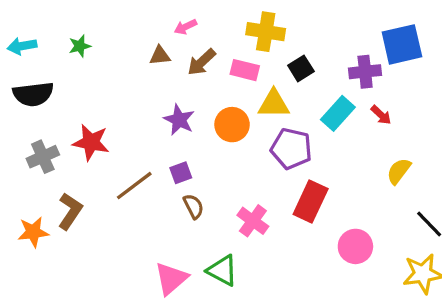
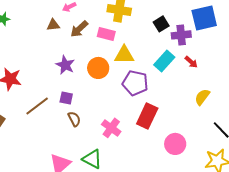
black square: (301, 68) -> (161, 24), moved
purple square: (181, 173) -> (66, 98), turned 32

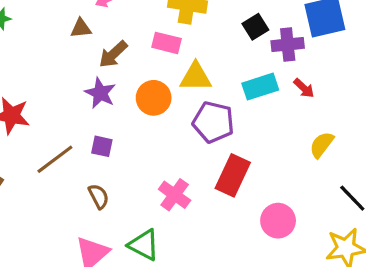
brown arrow: (79, 29) -> (113, 54), moved
cyan rectangle: (164, 61) -> (260, 87), turned 30
brown semicircle: (74, 119) -> (99, 196), moved

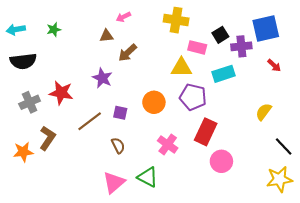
pink rectangle: (167, 43) -> (197, 47), moved
red arrow: (304, 88) -> (274, 65), moved
purple star: (100, 93) -> (102, 78), moved
orange circle: (154, 98) -> (154, 102), moved
pink circle: (278, 221) -> (221, 161), moved

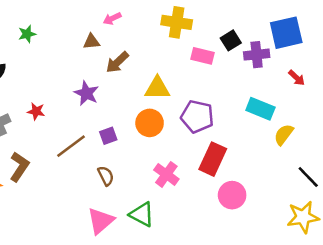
yellow triangle: (181, 67) -> (157, 88), moved
cyan rectangle: (224, 74) -> (260, 109), moved, turned 40
red star: (61, 93) -> (36, 111), size x0.6
purple square: (120, 113) -> (108, 136), turned -32

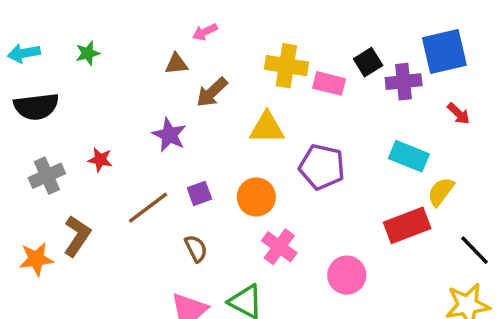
yellow cross: (177, 22) -> (286, 66), moved
orange circle: (150, 123) -> (256, 197), moved
red rectangle: (213, 159) -> (407, 225), moved, turned 44
pink circle: (232, 195) -> (347, 275), moved

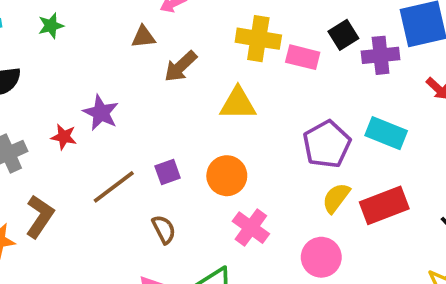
purple star: (169, 135) -> (101, 113), moved
purple pentagon: (322, 167) -> (327, 144), moved, turned 30
yellow semicircle: (441, 192) -> (336, 198), moved

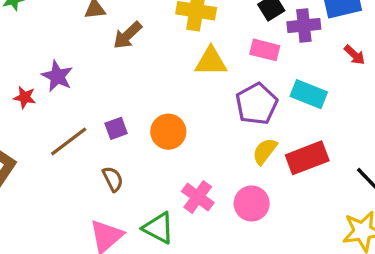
pink rectangle: (303, 57) -> (265, 50), moved
yellow triangle: (238, 103) -> (211, 61), moved
pink cross: (251, 228) -> (198, 197), moved

